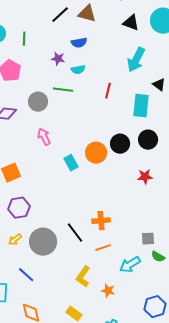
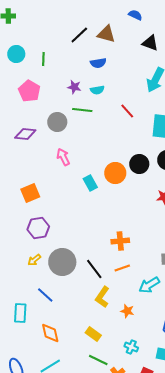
purple star: (58, 59) -> (74, 87), moved
red line: (108, 91) -> (127, 111), turned -56
black line: (75, 233) -> (94, 269), moved

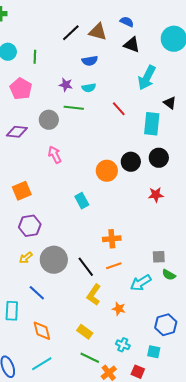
blue semicircle: (135, 15) -> (127, 22), moved
black triangle: (150, 43) -> (132, 45), moved
cyan rectangle: (90, 183) -> (82, 201), moved

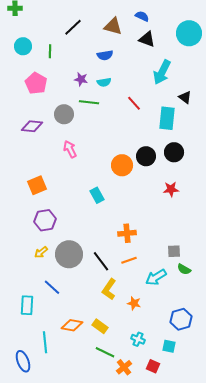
black line: (71, 33) -> (73, 27), moved
orange diamond: (42, 331) -> (72, 325), moved, turned -65
cyan line: (42, 364) -> (45, 342), moved, turned -65

